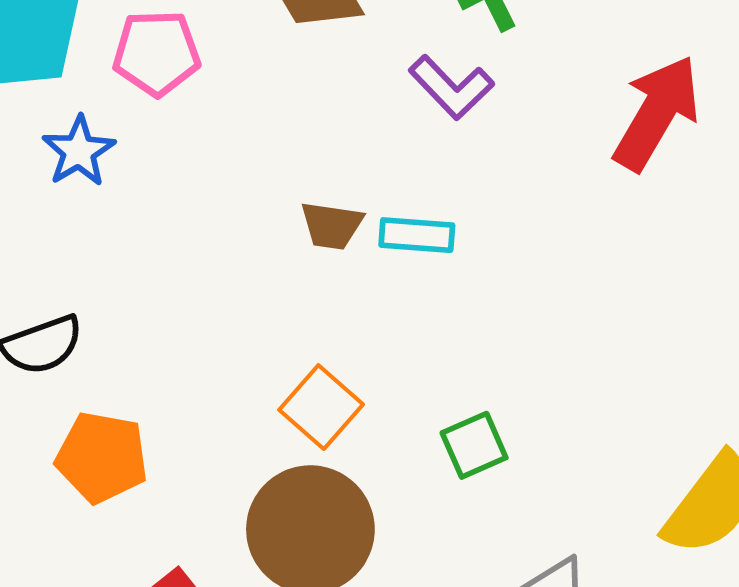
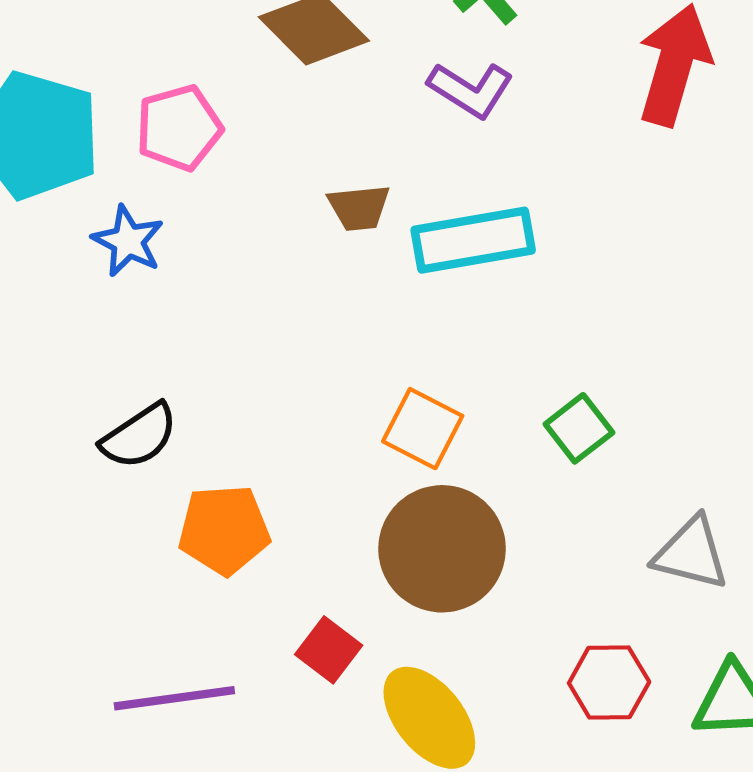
brown trapezoid: (332, 226) -> (359, 208), moved
cyan rectangle: (417, 235) -> (473, 240), size x1.6

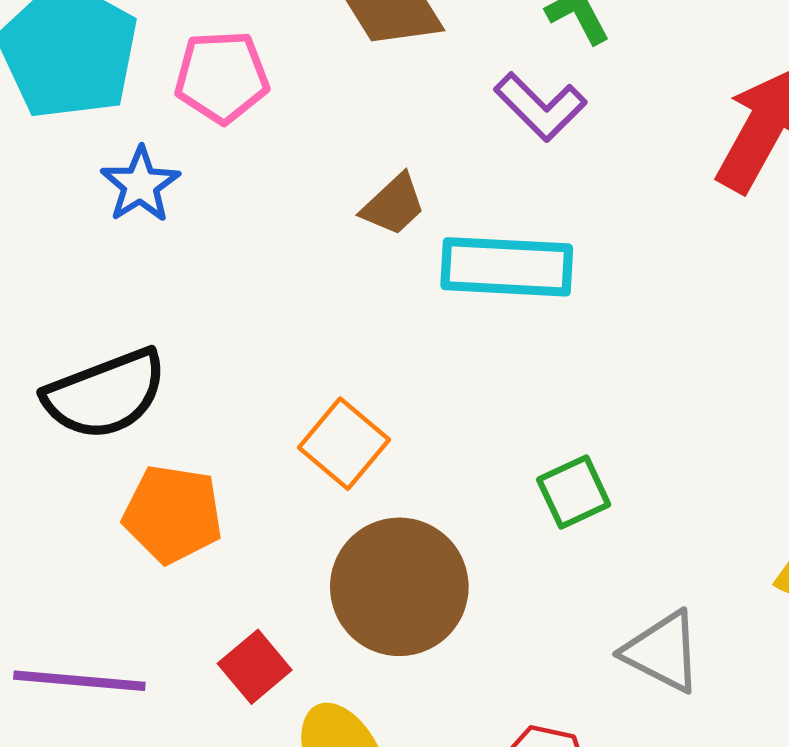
brown trapezoid: (359, 208) -> (394, 205), turned -50
orange square: (423, 429) -> (344, 444), moved
black semicircle: (139, 436) -> (105, 394), size x1.4

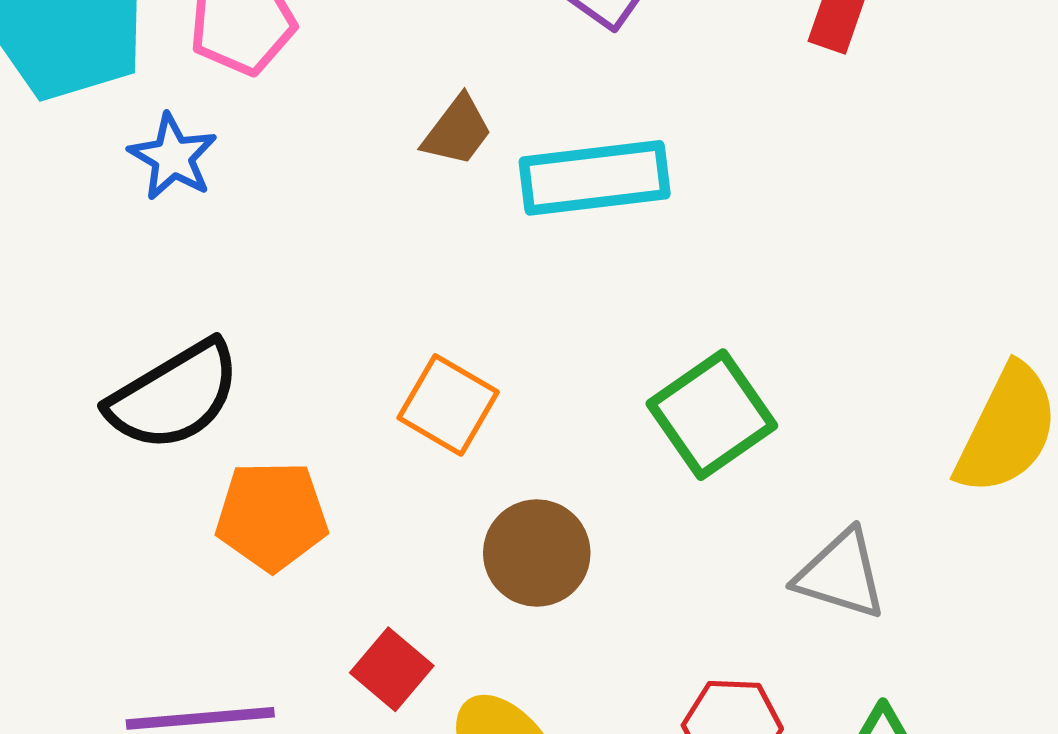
green square: (574, 492) -> (712, 415), size x1.5
brown circle: (399, 587) -> (537, 553), size x0.7

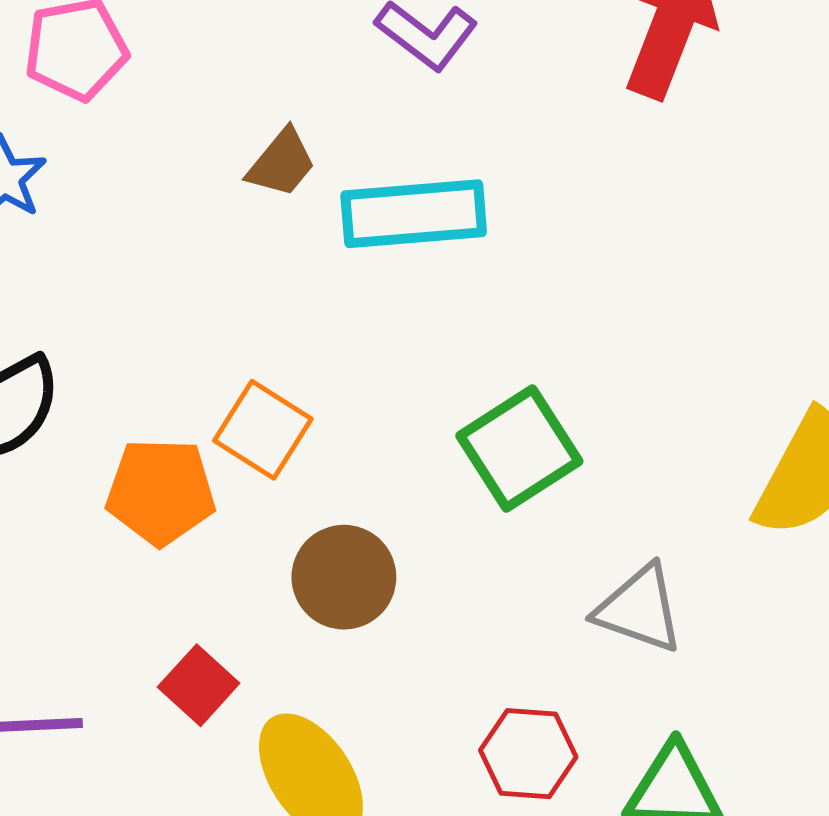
orange pentagon: (272, 516) -> (161, 492), moved

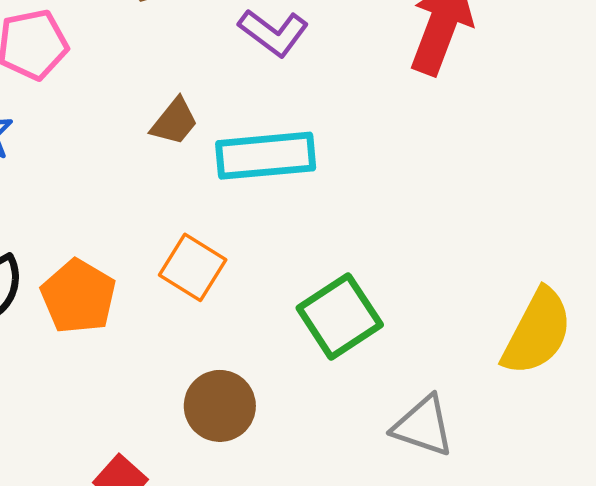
orange square: (263, 430) -> (193, 267), moved
orange pentagon: (161, 492) -> (78, 296), moved, turned 30

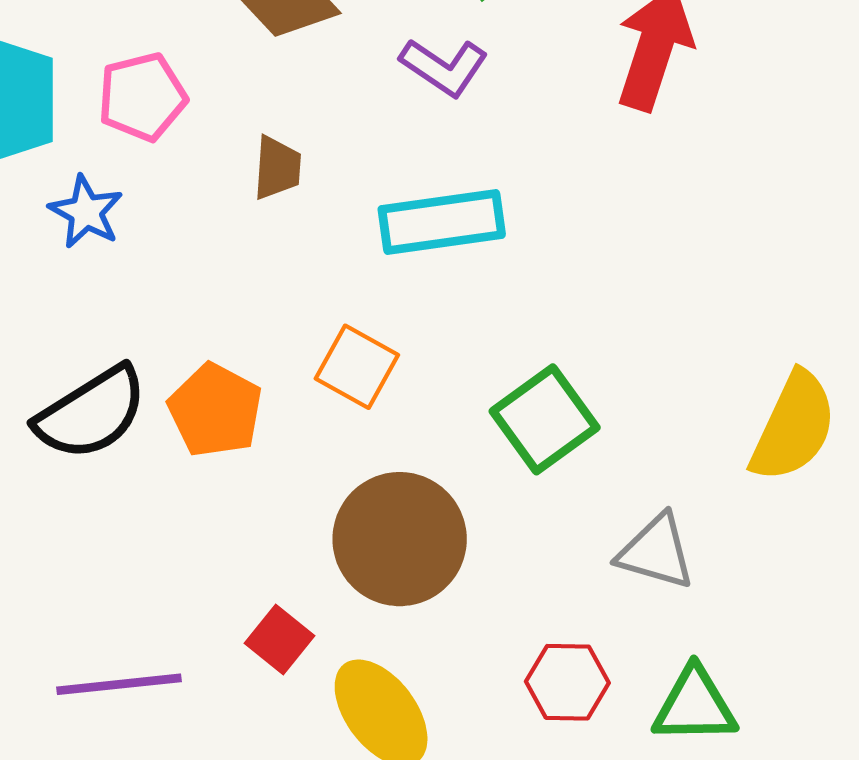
brown trapezoid: (174, 122) -> (277, 168), moved, turned -32
brown circle: (220, 406) -> (400, 539), size x1.5

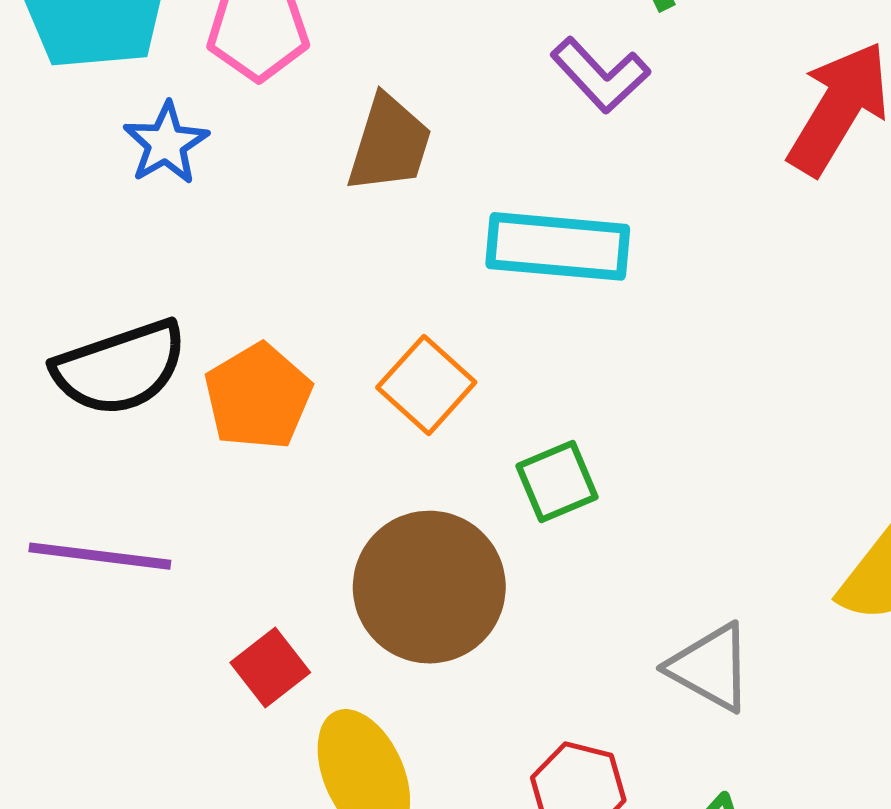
brown trapezoid: (277, 168) -> (389, 144), size x1.4
green square: (545, 419) -> (557, 482), moved, size x0.7
purple line: (119, 684) -> (100, 556), moved

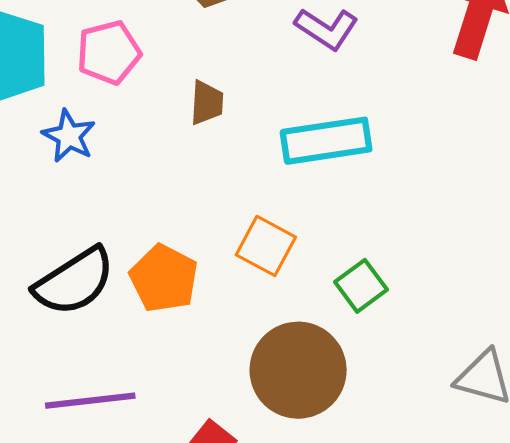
brown trapezoid: (389, 144) -> (207, 103), size x0.7

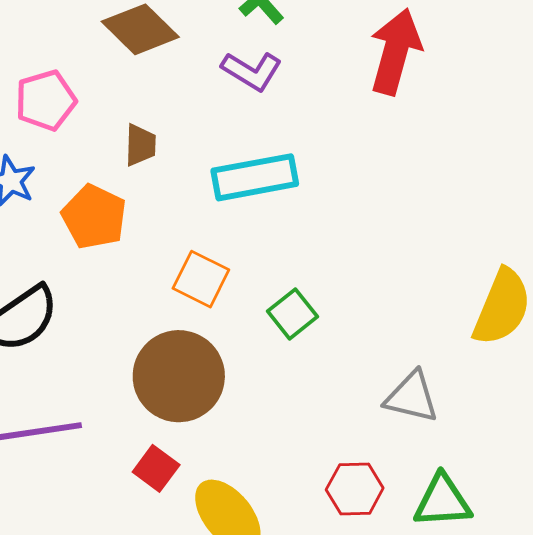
orange pentagon: (164, 278) -> (94, 217), moved
brown circle: (298, 370) -> (179, 376), moved

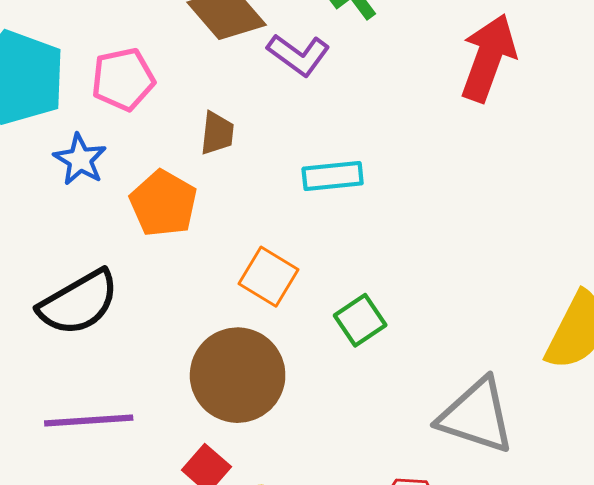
purple L-shape: (252, 71) -> (298, 55), moved
cyan rectangle: (255, 177) -> (333, 176), size x0.7
gray triangle: (412, 397) -> (476, 416), size x1.4

